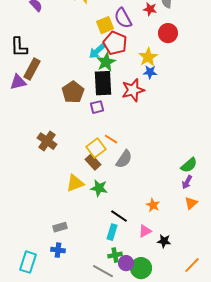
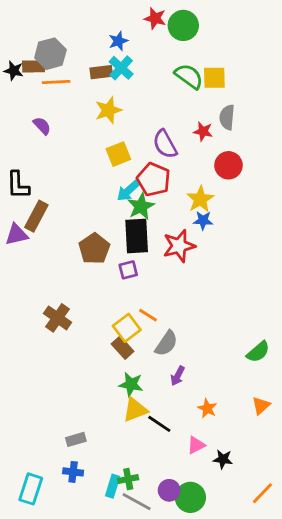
yellow square: (105, 25) -> (118, 154), moved
purple arrow: (187, 182) -> (178, 376), moved
yellow triangle: (75, 183) -> (135, 410), moved
cyan rectangle: (112, 232) -> (113, 486), moved
green cross: (115, 255) -> (128, 479), moved

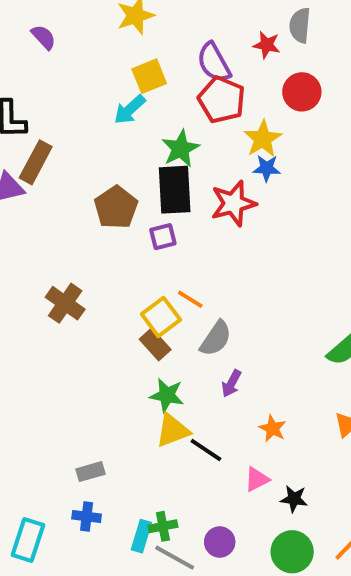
red pentagon: (154, 179) -> (222, 100), moved
cyan arrow: (128, 191) -> (130, 109), moved
green circle: (190, 497) -> (292, 552), moved

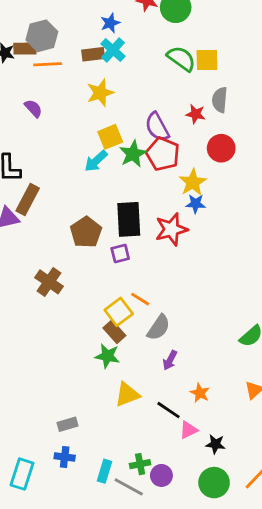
green star: (181, 149) -> (133, 154), moved
brown cross: (65, 303) -> (49, 282), moved
green star: (167, 395) -> (107, 356), moved
black line: (206, 450) -> (169, 410), moved
green cross: (163, 526) -> (140, 464), moved

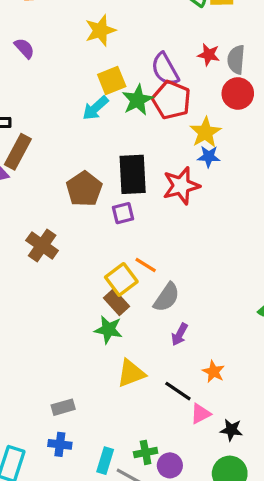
gray semicircle: (220, 100) -> (236, 60), moved

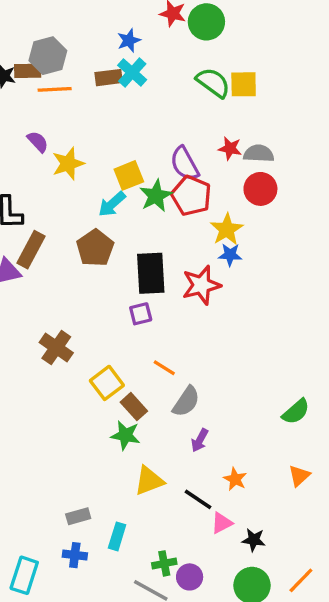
yellow star: (100, 30) -> (68, 164), moved
gray semicircle: (236, 60) -> (259, 153), turned 88
brown pentagon: (84, 189) -> (95, 248), moved
yellow square: (121, 279) -> (107, 383), moved
cyan rectangle: (105, 461) -> (117, 536), moved

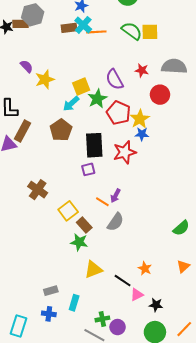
orange line: (55, 89) -> (96, 32), moved
gray semicircle: (259, 153) -> (174, 66), moved, size x1.4
red pentagon: (191, 196) -> (119, 113), moved
purple arrow: (200, 440) -> (116, 196), moved

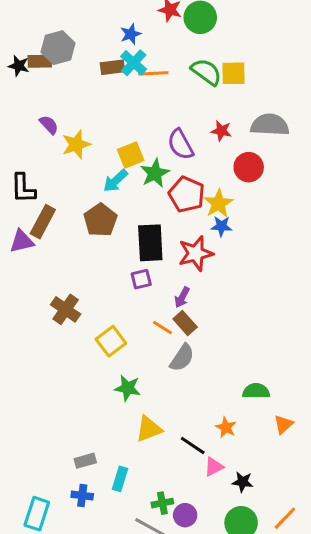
purple arrow: (116, 196) -> (182, 297), moved
brown rectangle: (84, 225) -> (185, 323), moved
green semicircle: (181, 228) -> (256, 391), moved, turned -138

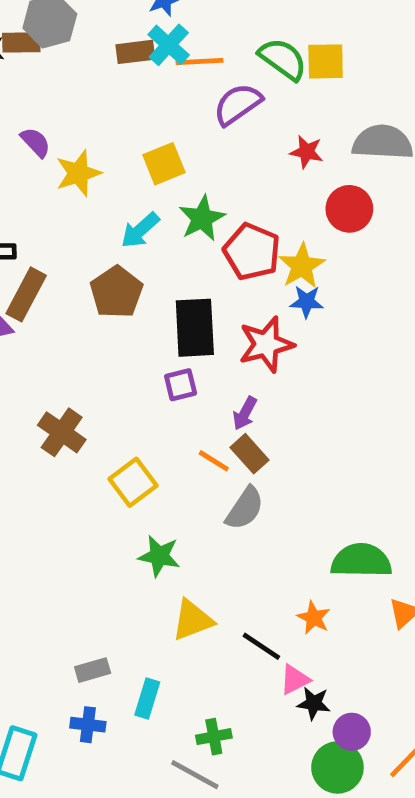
purple semicircle: (181, 144) -> (238, 104), moved, turned 84
yellow square: (131, 155) -> (164, 164), moved
green semicircle: (256, 391) -> (361, 561), size x1.4
black star: (243, 482) -> (314, 703), moved
purple circle: (185, 515) -> (352, 732), moved

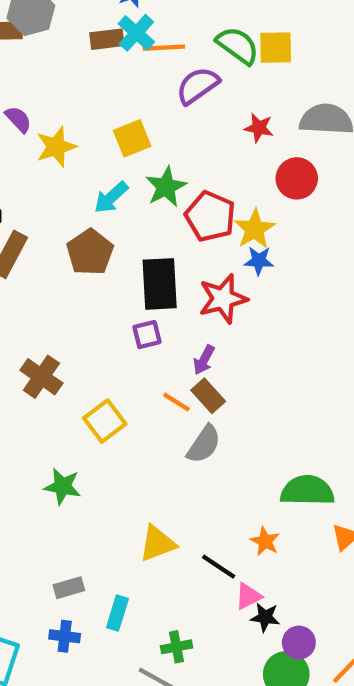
green star: (159, 556) -> (63, 486), moved

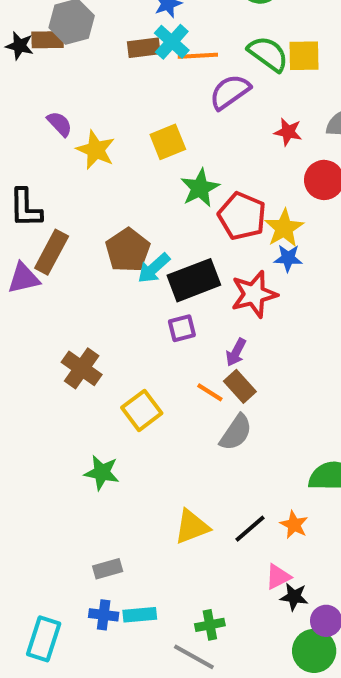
yellow star: (56, 147) -> (96, 150), turned -30
cyan arrow: (111, 197) -> (154, 268), moved
black rectangle: (160, 284) -> (194, 280), turned 72
black line: (219, 567) -> (250, 529), moved, turned -75
cyan rectangle: (117, 613) -> (140, 615), moved, turned 68

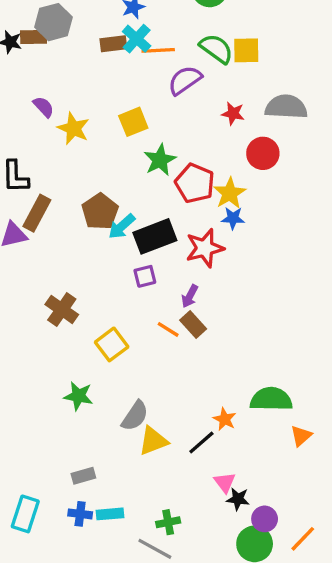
gray semicircle: (236, 432) -> (135, 416), moved
orange star: (294, 525) -> (225, 419), moved
pink triangle: (278, 577) -> (225, 482), turned -40
cyan rectangle: (44, 639) -> (25, 514), moved

